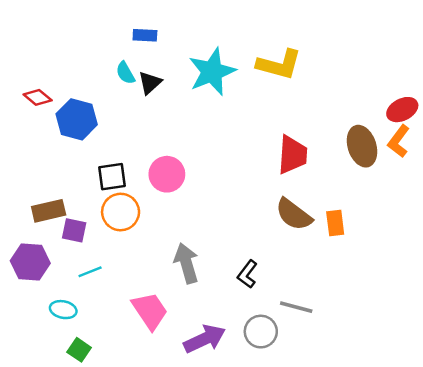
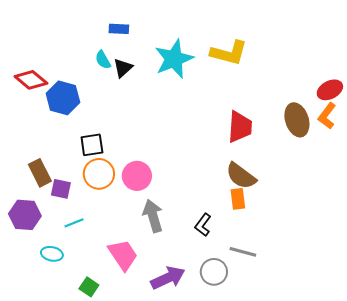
red diamond: (38, 97) -> (31, 80), size x1.4
pink circle: (167, 174) -> (137, 176), moved
brown rectangle: (49, 211) -> (40, 173), turned 76
orange rectangle: (335, 223) -> (238, 199), moved
green square: (79, 350) -> (89, 287), moved

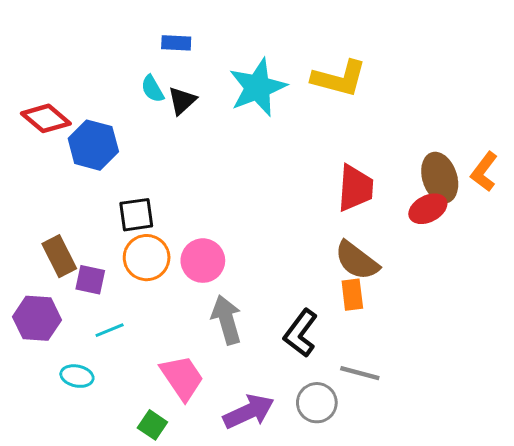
red ellipse: (330, 90) -> (428, 209), moved
black L-shape: (203, 225) -> (301, 333), size x1.4
green square: (89, 287) -> (152, 425), moved

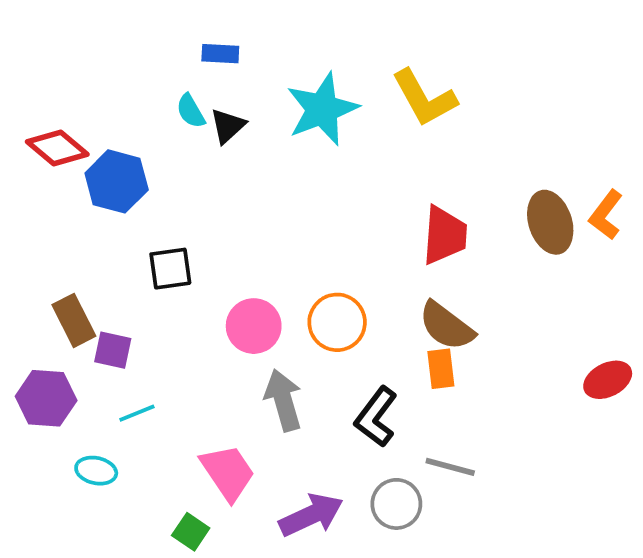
yellow L-shape: (339, 78) -> (424, 98), turned 46
red ellipse: (428, 209) -> (608, 380), moved
orange circle: (147, 258) -> (337, 322), moved

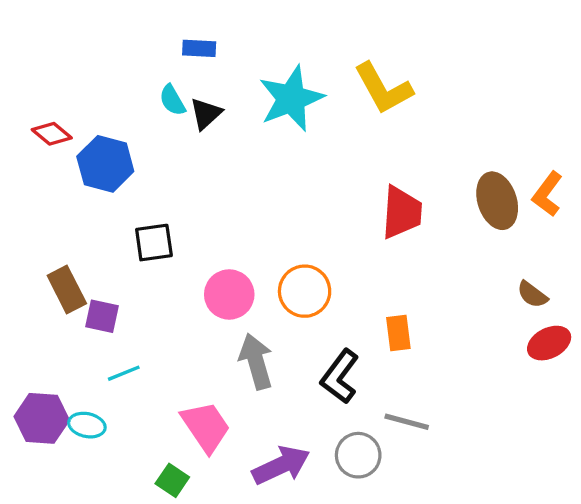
red diamond: (57, 148) -> (52, 134), size x0.7
brown semicircle: (446, 326) -> (532, 294), moved, size x0.6
purple hexagon: (46, 398) -> (42, 418), moved

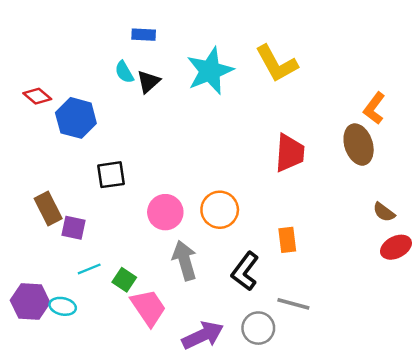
orange L-shape: (547, 194) -> (374, 108), moved
green square: (172, 480) -> (124, 280), moved

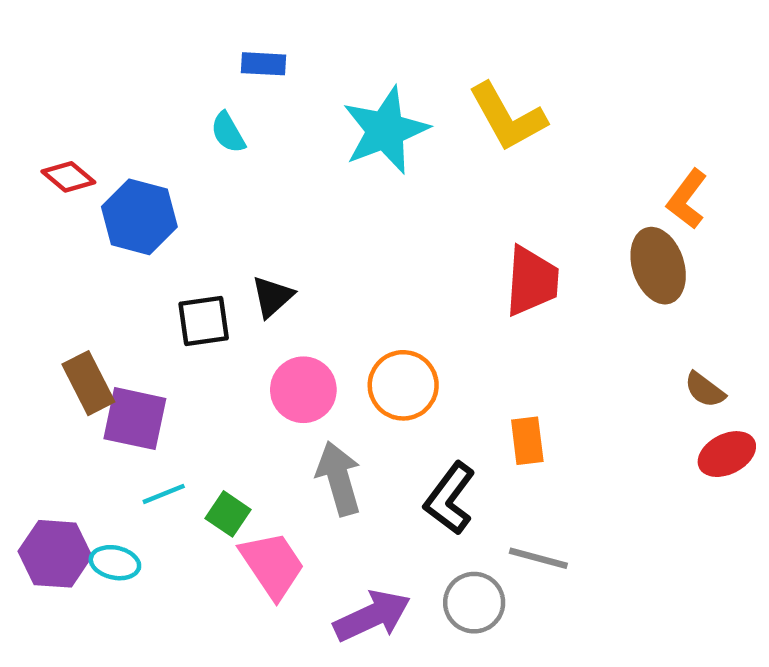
black triangle: (148, 82) -> (272, 297), moved
purple square: (74, 228) -> (135, 419), size x1.4

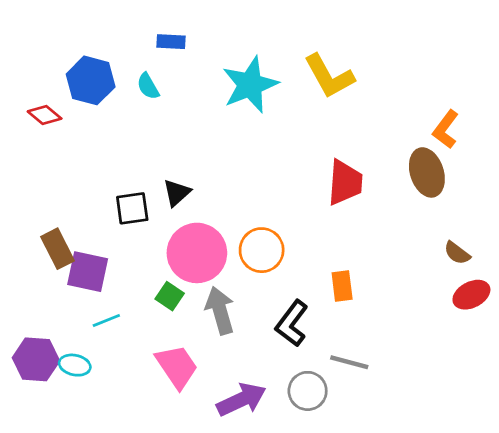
blue hexagon: (139, 217) -> (91, 80), moved
pink circle: (303, 390) -> (197, 253), size x1.4
green square: (228, 514) -> (170, 296), moved

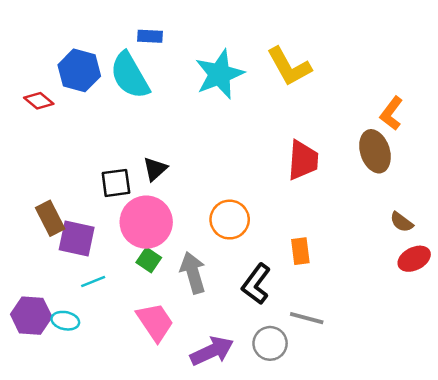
cyan semicircle: (148, 86) -> (130, 75), size x2.0
pink circle: (197, 253) -> (146, 222), moved

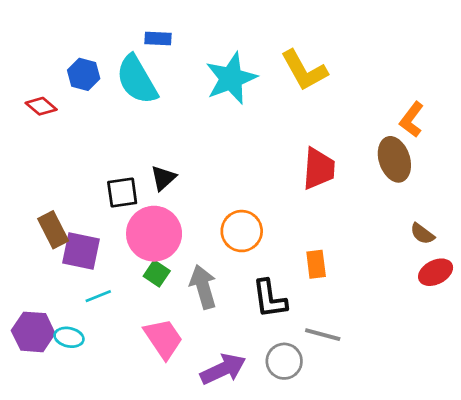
blue hexagon: (79, 70) -> (84, 74), size x0.7
black L-shape: (256, 284) -> (270, 299), turned -45

